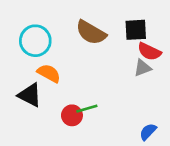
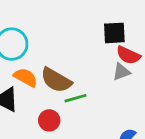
brown semicircle: (91, 33) -> (56, 80), moved
green line: (87, 109) -> (76, 98), moved

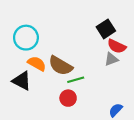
black square: (114, 33) -> (106, 29), turned -30
red circle: (49, 120) -> (68, 98), moved

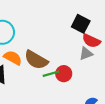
black square: (106, 29) -> (81, 24), turned -30
red circle: (68, 98) -> (64, 74), moved

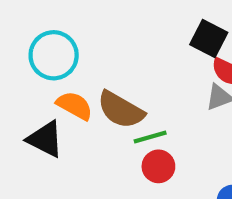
red circle: (64, 74) -> (158, 166), moved

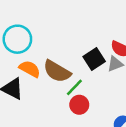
black square: (209, 38) -> (94, 59), moved, turned 30
green line: (150, 137) -> (74, 87), turned -30

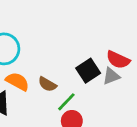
brown semicircle: (57, 71) -> (47, 84), size x0.6

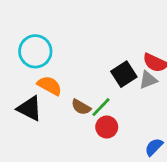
brown semicircle: (47, 84) -> (81, 107), moved

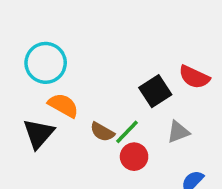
gray triangle: (148, 80) -> (178, 132), moved
black triangle: (30, 108) -> (39, 134), turned 44

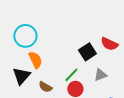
orange semicircle: (63, 105) -> (35, 60), turned 36
brown semicircle: (102, 132) -> (45, 87), moved

